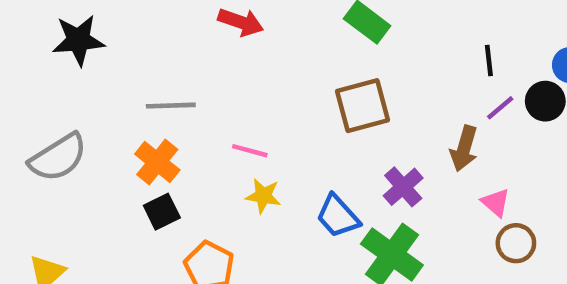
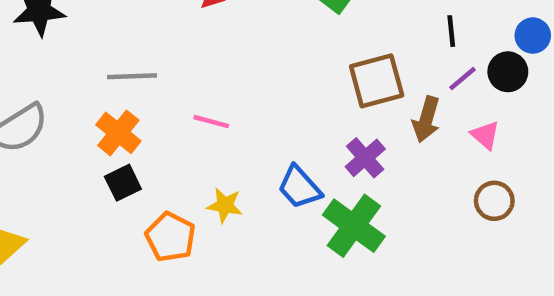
brown square: (363, 106) -> (377, 81), moved
yellow star: (263, 196) -> (225, 205), moved
pink triangle: (496, 203) -> (485, 135), moved
brown circle: (516, 243) -> (494, 201), moved

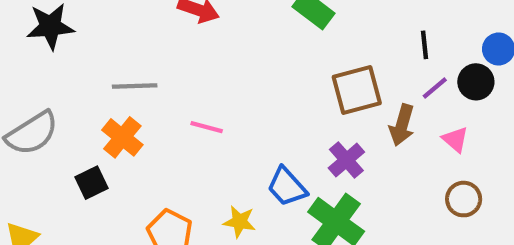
black square: (123, 183) -> (91, 183), moved
yellow star: (225, 205) -> (240, 222), moved

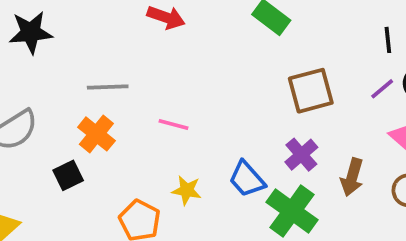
black line: (425, 45) -> (388, 40), moved
brown arrow: (402, 125) -> (352, 177), moved
yellow star: (240, 222) -> (187, 190), moved

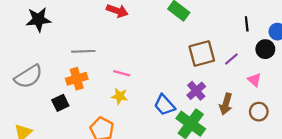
purple line: (382, 89) -> (231, 59), moved
orange cross: (96, 134) -> (77, 79), turned 35
yellow star: (187, 190) -> (120, 96), moved

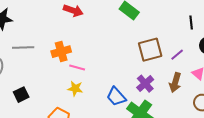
gray line: (83, 51) -> (23, 48), moved
orange cross: (77, 79) -> (61, 52), moved
brown arrow: (226, 104) -> (175, 83), moved

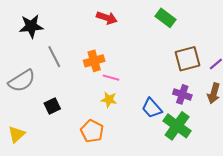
gray line: (23, 48) -> (54, 57), turned 65
purple cross: (145, 84) -> (182, 94), turned -30

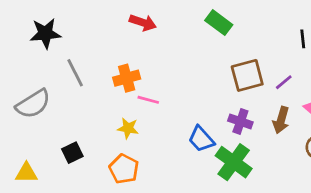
yellow star: (109, 100) -> (128, 128), moved
black square: (52, 106) -> (72, 153), moved
yellow triangle: (17, 134) -> (26, 173), turned 42

